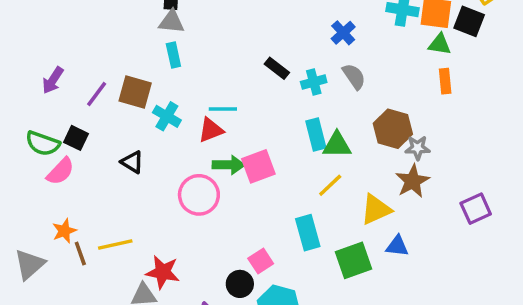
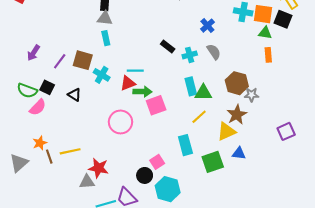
black triangle: (132, 162) -> (74, 95), moved
green arrow: (229, 165) -> (142, 92), moved
brown star: (412, 181) -> (237, 115), moved

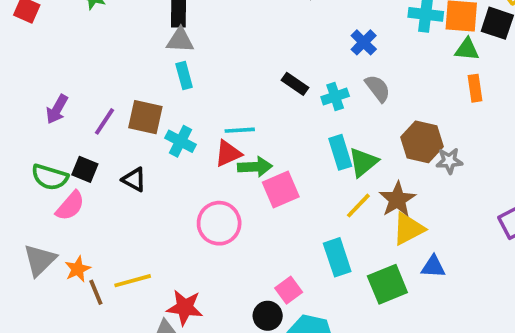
green triangle: (203, 93) -> (363, 162), turned -36
brown star: (237, 115) -> (397, 199), moved
gray triangle: (19, 163) -> (40, 260), moved

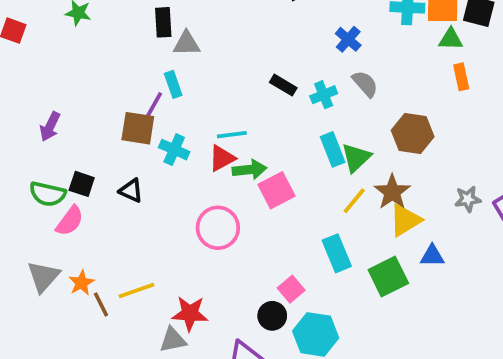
gray triangle: (180, 40) -> (187, 44), moved
purple line: (104, 121) -> (154, 106), moved
gray star: (449, 161) -> (468, 199), moved

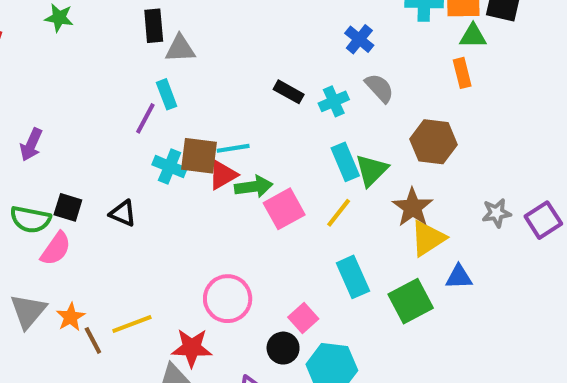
orange rectangle: (461, 77) -> (462, 73), moved
brown square: (138, 128) -> (199, 156), moved
yellow line: (354, 201) -> (339, 213), moved
pink circle: (218, 228) -> (228, 299), moved

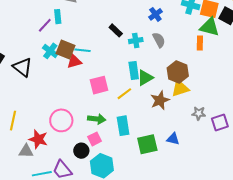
green triangle: (473, 36) -> (209, 27), size x1.5
green arrow: (254, 187) -> (97, 119), moved
black triangle: (123, 213) -> (22, 67), size x1.5
yellow triangle: (428, 238) -> (180, 88), moved
yellow line: (132, 324) -> (13, 121), turned -72

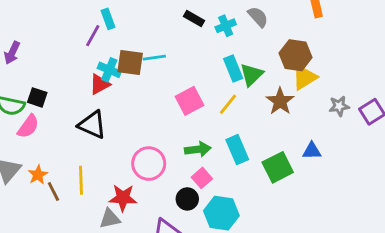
red triangle: (74, 61) -> (100, 84), moved
black triangle: (22, 67) -> (92, 125), moved

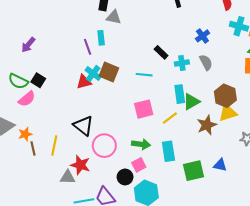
purple line: (93, 36) -> (88, 47), turned -63
cyan line: (154, 58) -> (144, 75), moved
black triangle: (92, 125) -> (83, 126), moved

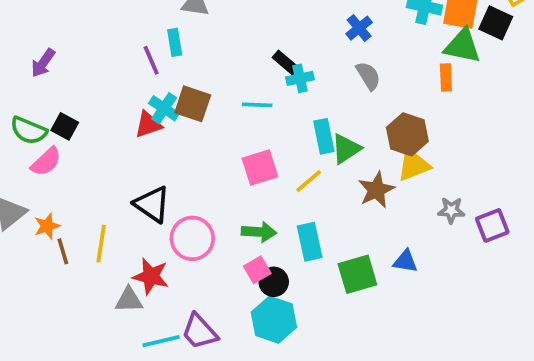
cyan cross: (182, 63) -> (300, 78), moved
black circle: (125, 177) -> (274, 282), moved

